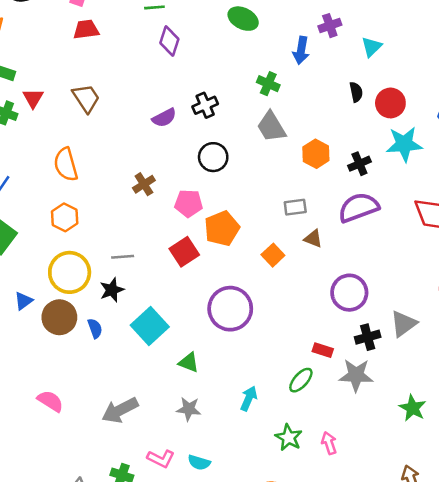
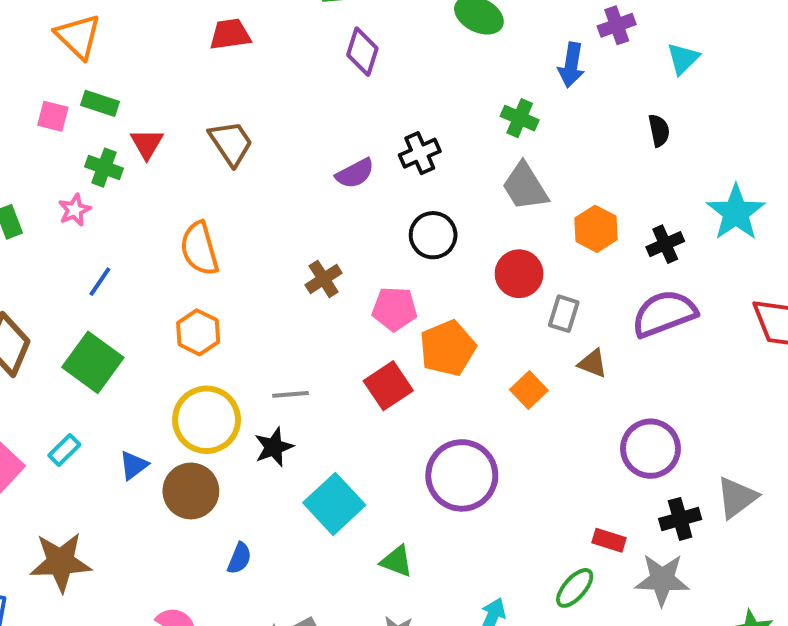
red circle: (390, 103) -> (519, 274), moved
cyan star: (404, 144) -> (736, 213), turned -30
gray rectangle: (295, 207) -> (564, 314), turned -65
blue semicircle: (95, 328) -> (239, 558), moved, turned 42

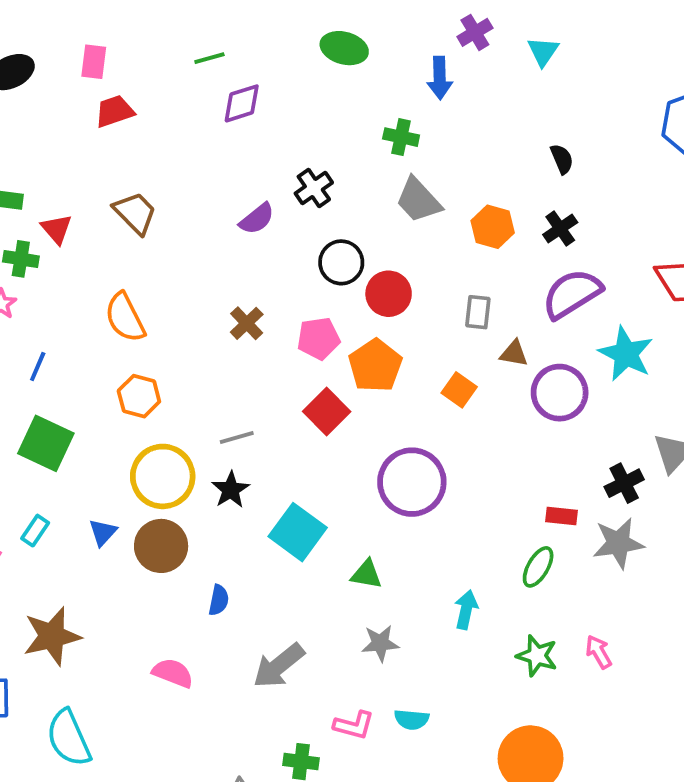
purple diamond: (362, 52) -> (242, 103), turned 66
black semicircle: (659, 130) -> (562, 159), moved
cyan star: (736, 213) -> (626, 354), moved
red circle: (519, 274) -> (389, 294), moved
purple circle: (651, 449) -> (560, 393), moved

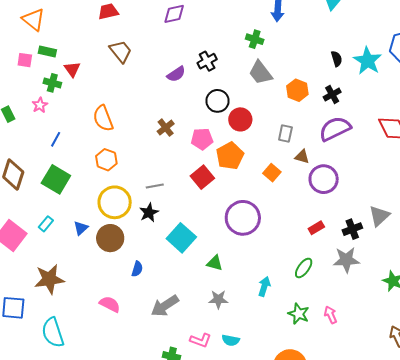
brown trapezoid: (135, 213) -> (121, 51), moved
cyan star: (626, 354) -> (367, 61), moved
red rectangle: (562, 516) -> (316, 228), moved, turned -42

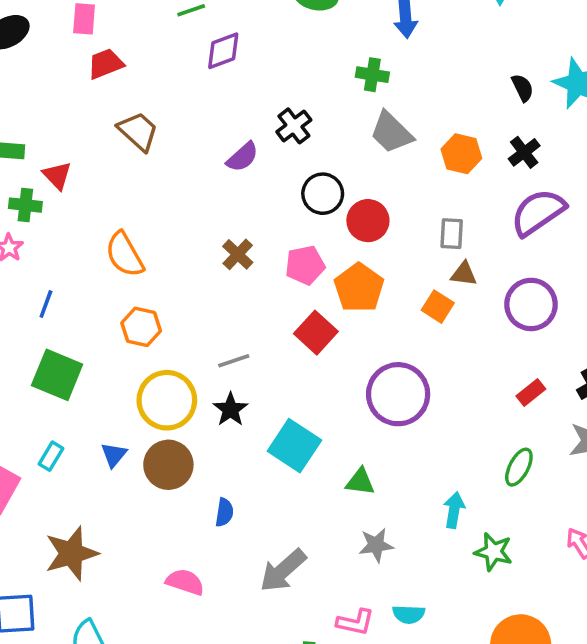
brown triangle: (302, 157) -> (464, 274), moved
green star: (299, 314) -> (493, 552), moved

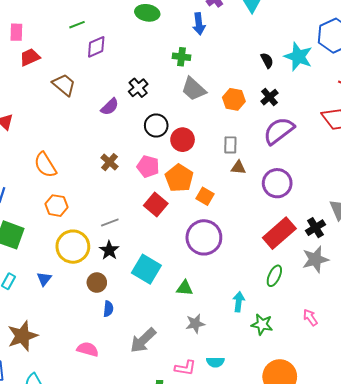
brown trapezoid: (138, 131) -> (64, 85), moved
pink pentagon: (305, 265) -> (148, 166), turned 30
orange square: (438, 307) -> (205, 196), moved
red rectangle: (531, 392) -> (279, 233), size x2.0
brown circle: (168, 465) -> (97, 283), moved, size x0.7

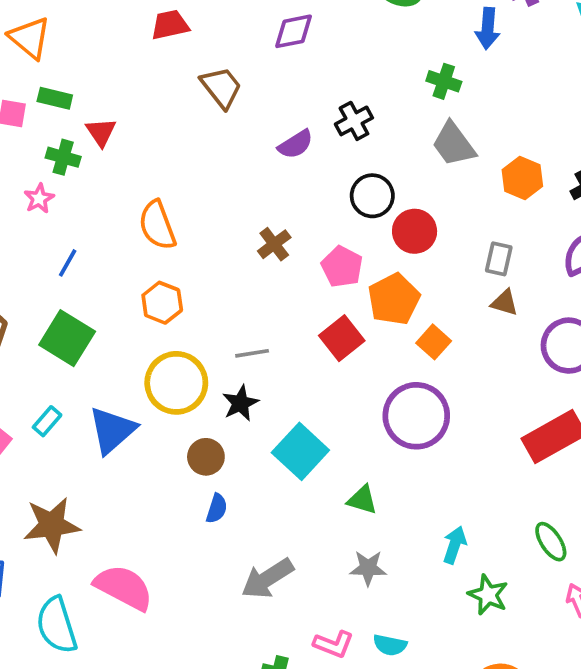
green ellipse: (274, 276) -> (551, 542), moved, turned -70
blue triangle: (44, 279) -> (112, 430), size x1.8
pink semicircle: (88, 349) -> (124, 587), moved, size x1.5

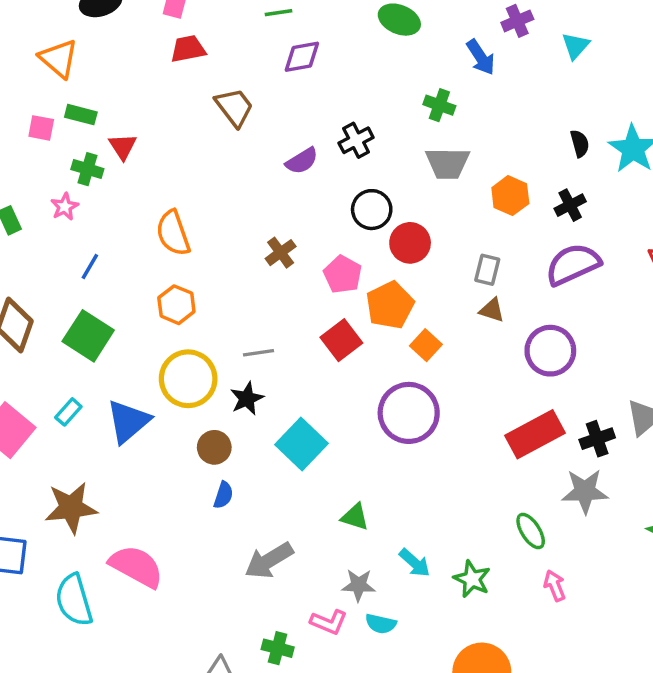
blue arrow: (488, 28) -> (481, 57), turned -39
gray trapezoid: (454, 144) -> (448, 163), turned -54
green triangle: (362, 500) -> (355, 517), moved
cyan arrow: (455, 545) -> (415, 563), moved, turned 112
gray star: (368, 568) -> (359, 585), moved

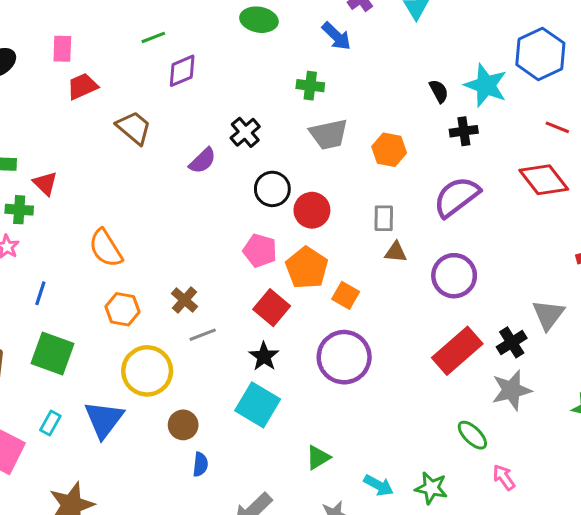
black cross: (570, 205) -> (464, 131), moved, turned 32
brown cross: (281, 253) -> (184, 300), moved
black star: (247, 399) -> (264, 356), moved
green triangle: (355, 517) -> (318, 457), turned -36

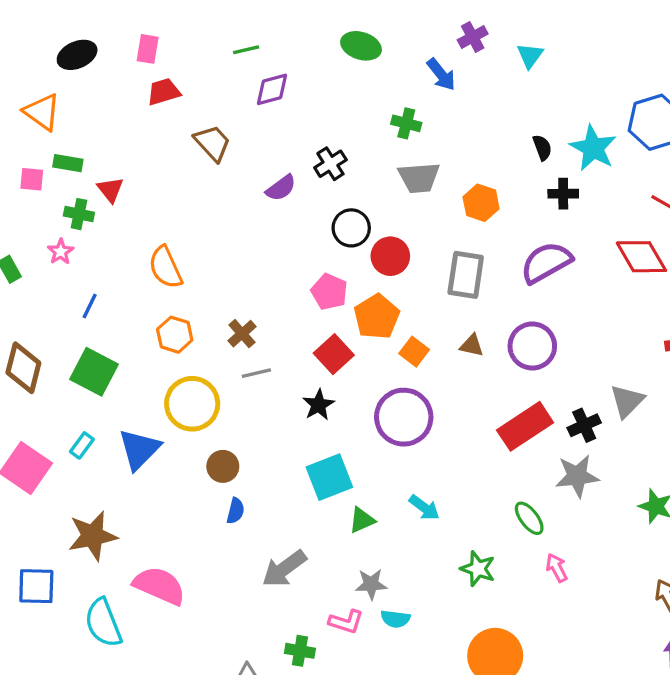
gray rectangle: (384, 218) -> (466, 275), size x1.6
brown triangle: (396, 252) -> (472, 345), moved
cyan square: (258, 405) -> (329, 477), moved, turned 30
cyan arrow: (379, 485) -> (424, 508), moved

